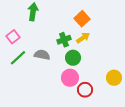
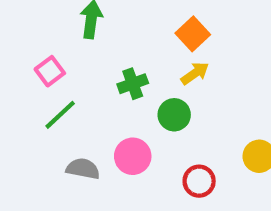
green cross: (64, 40) -> (133, 84), moved
gray semicircle: (42, 55) -> (83, 169), moved
pink circle: (70, 78) -> (133, 156), moved

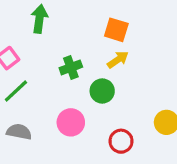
orange square: (193, 34) -> (116, 30), turned -30
gray semicircle: (83, 169) -> (19, 132), moved

